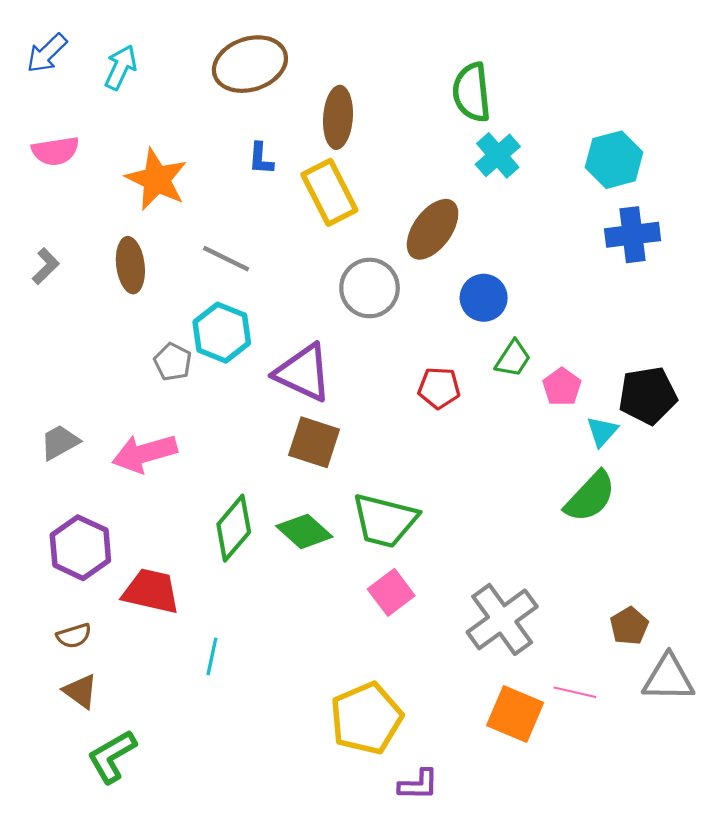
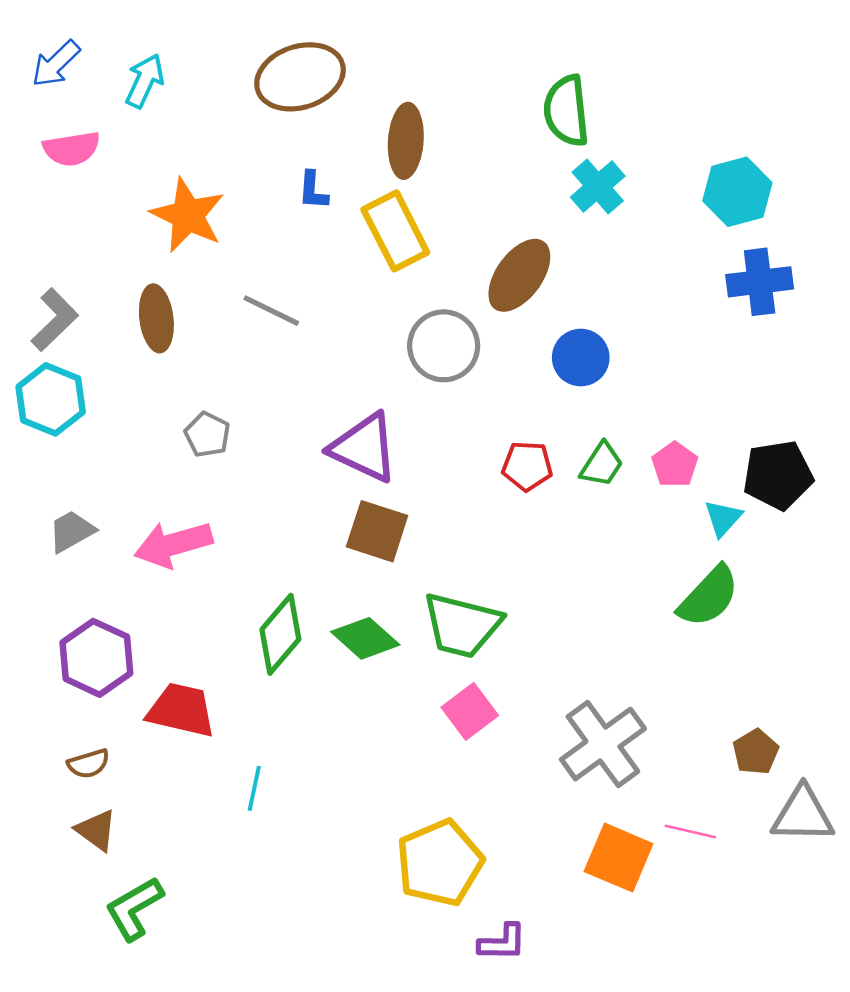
pink semicircle: (55, 151) -> (72, 149), moved
gray L-shape: (46, 266) -> (55, 320), size x1.4
cyan hexagon: (222, 333) -> (51, 399), moved
green trapezoid: (513, 359) -> (602, 465), moved

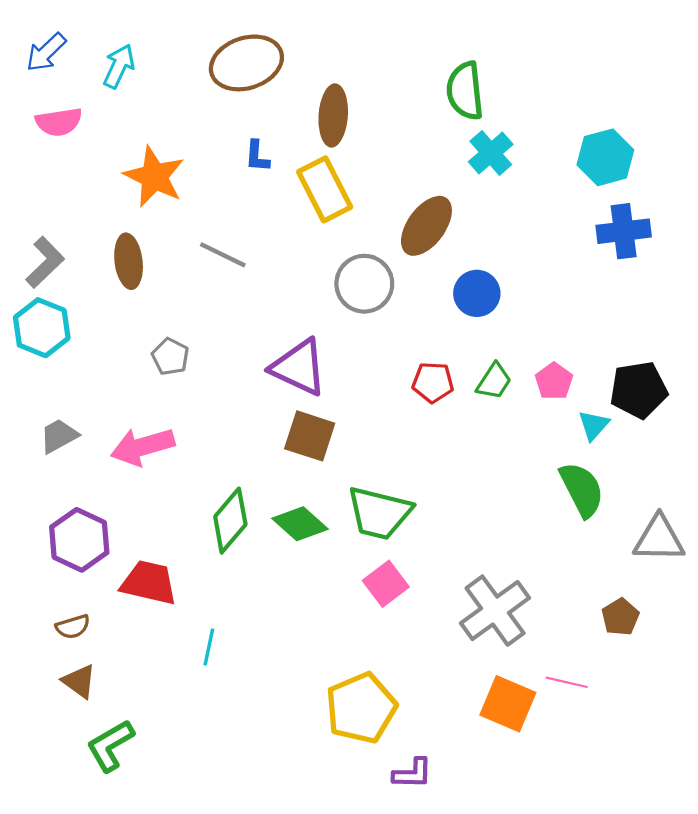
green semicircle: (709, 596) -> (582, 489), turned -70
gray triangle: (803, 815) -> (659, 539), moved

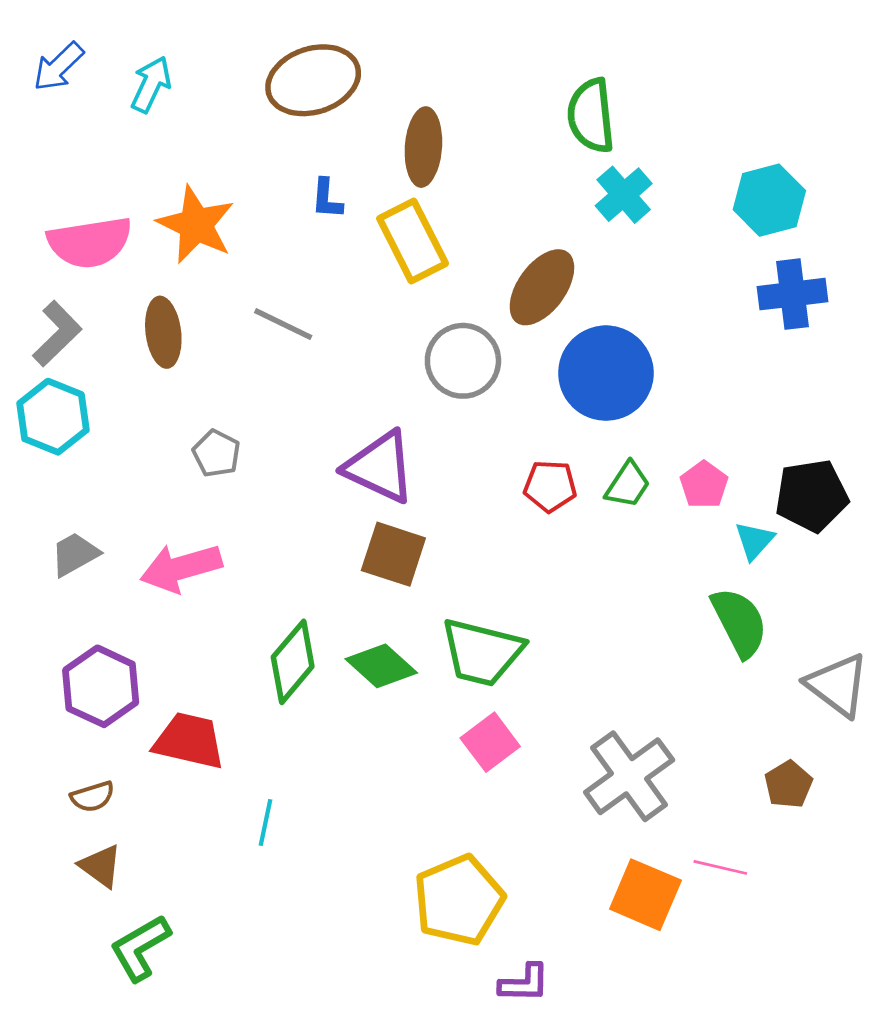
pink semicircle: (59, 122) -> (90, 242), moved, size x1.4
blue circle: (477, 293) -> (606, 373), size x1.6
gray triangle: (659, 539) -> (837, 685), turned 36

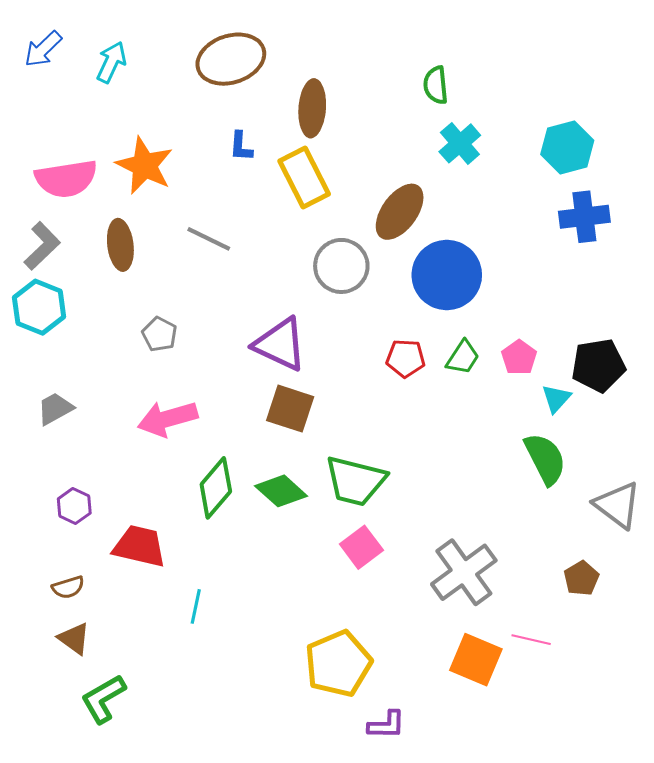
green semicircle: (591, 116) -> (436, 85), size x0.7
pink arrow: (181, 568) -> (168, 419), moved
purple hexagon: (101, 686) -> (74, 506), size x0.6

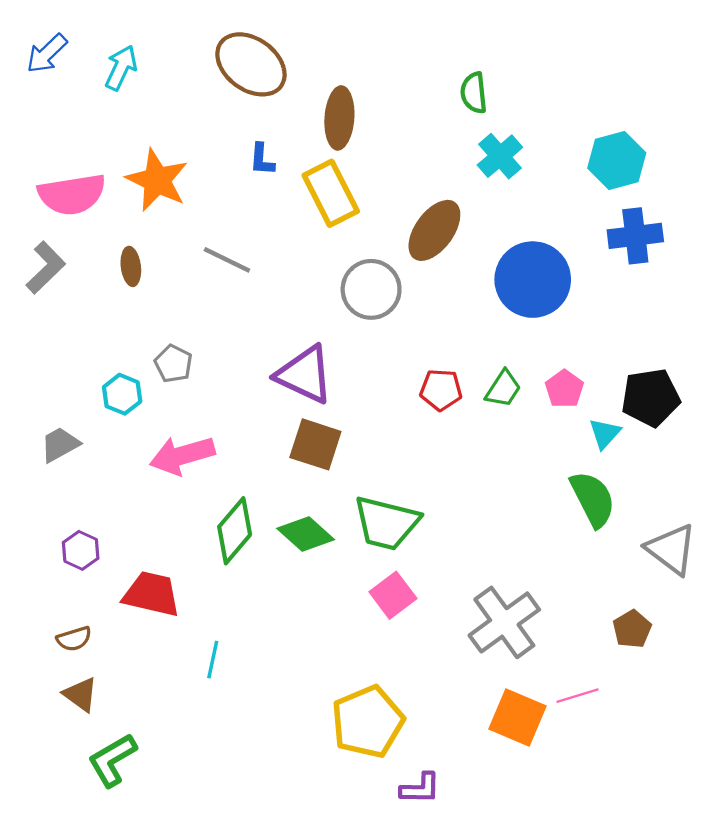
brown ellipse: (231, 59) -> (251, 64), turned 54
brown ellipse: (120, 245) -> (131, 266), size x0.7
blue circle: (447, 275) -> (533, 280), moved
cyan hexagon: (39, 307) -> (122, 394), moved, size x0.7
pink line: (531, 640) -> (577, 696), turned -30

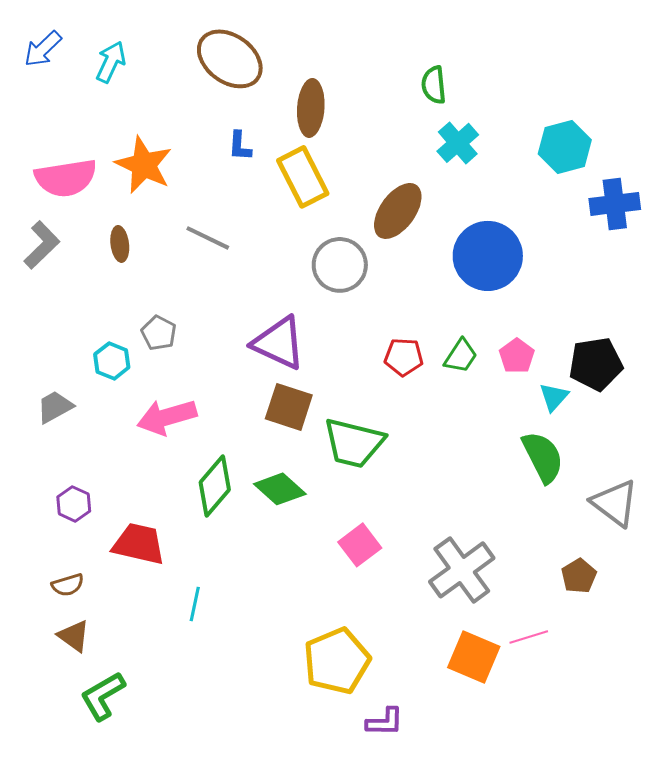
blue cross: (635, 236) -> (615, 204), moved
green trapezoid: (386, 523) -> (354, 443), moved

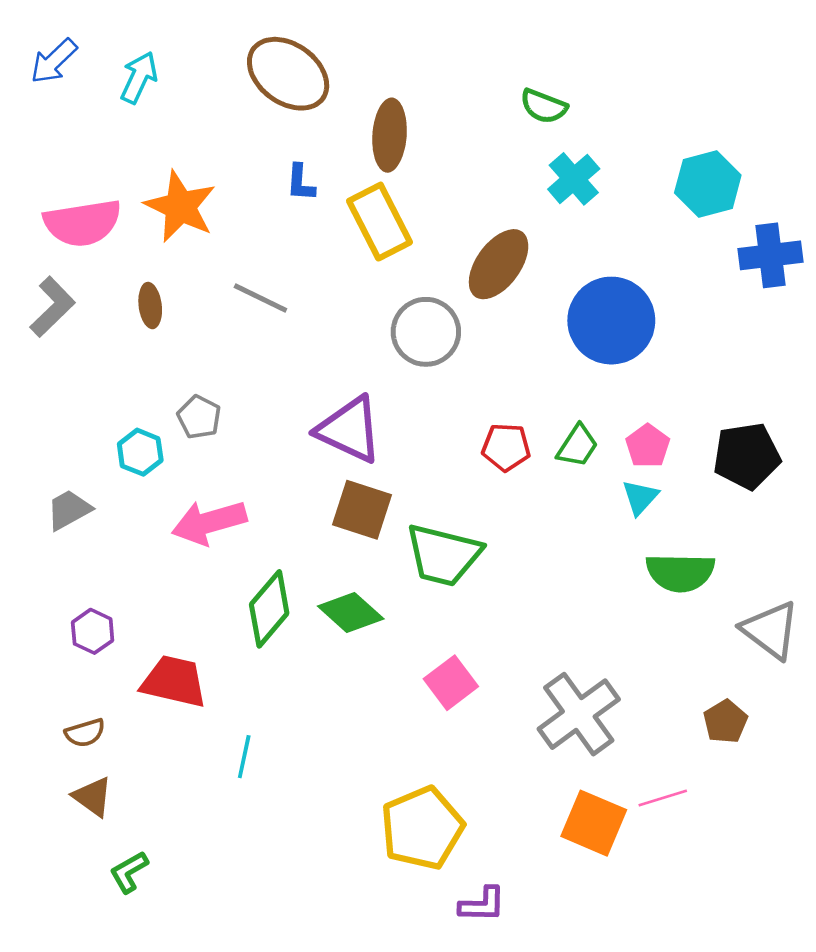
green semicircle: (434, 85) -> (544, 106), turned -63
cyan triangle: (554, 397) -> (640, 497), moved
green semicircle: (543, 457) -> (680, 572), turned 118
green L-shape: (103, 696) -> (129, 872), size x0.7

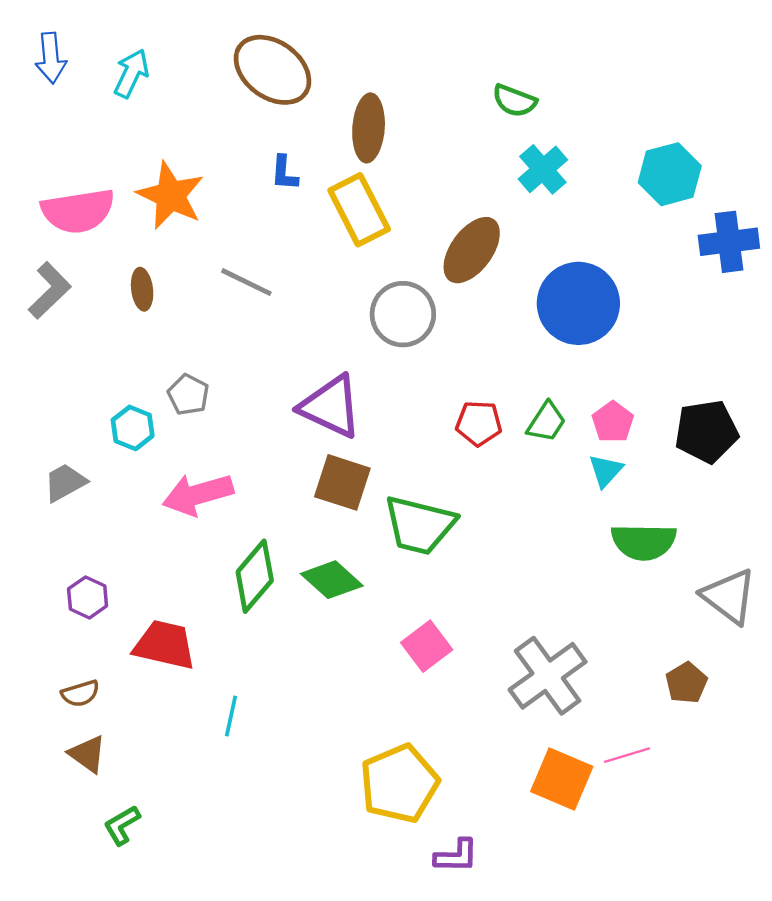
blue arrow: (54, 61) -> (51, 58), turned -51

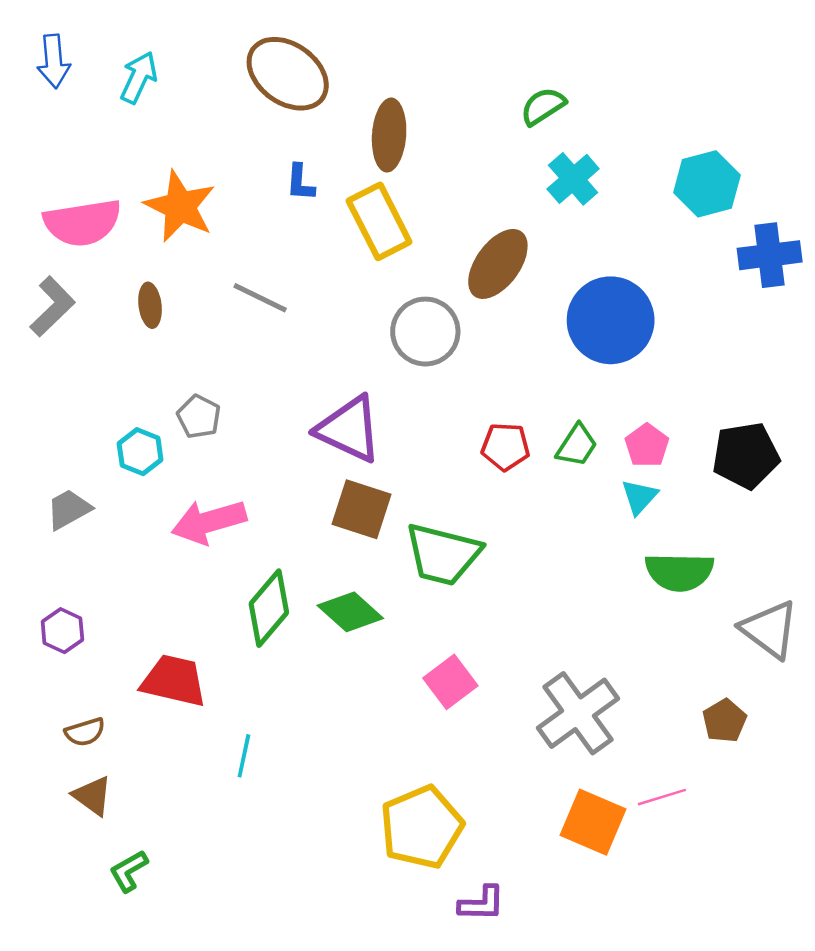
green semicircle: (514, 101) -> (543, 106), turned 126
purple hexagon: (88, 597) -> (62, 631), moved

